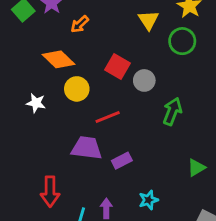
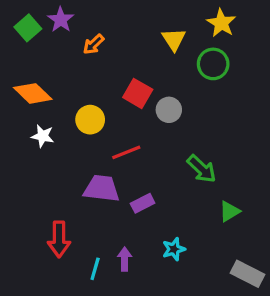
orange diamond: (58, 59) -> (33, 93), moved
green arrow: (172, 111) -> (202, 169), moved, turned 112

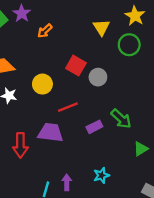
purple rectangle: (143, 203) -> (94, 127), moved
red arrow: (59, 239) -> (20, 145), moved

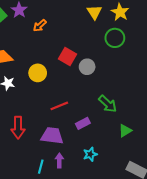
yellow triangle: (101, 27) -> (94, 12), moved
red line: (68, 107) -> (59, 106), moved
purple rectangle: (94, 127) -> (83, 123), moved
purple trapezoid: (51, 133) -> (52, 136), moved

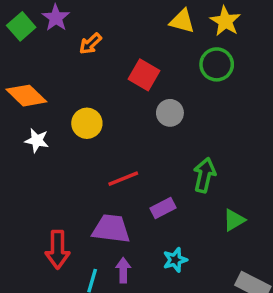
yellow triangle: (94, 12) -> (182, 21), turned -42
red square: (68, 56) -> (144, 75), moved
green arrow: (108, 104) -> (205, 175), turned -120
red arrow: (18, 128) -> (58, 249), moved

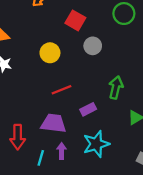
yellow circle: (87, 123) -> (50, 53), moved
cyan star: (175, 260) -> (96, 144), size x1.6

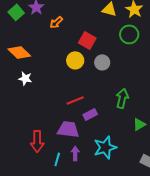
yellow circle: (50, 53) -> (75, 60), moved
purple rectangle: (88, 109) -> (90, 114), moved

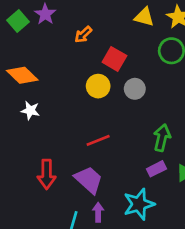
orange arrow: (56, 22) -> (83, 35), moved
purple rectangle: (90, 114) -> (156, 169), moved
purple trapezoid: (68, 129) -> (89, 180), turned 35
red arrow: (37, 141) -> (47, 174), moved

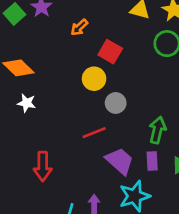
gray circle: (135, 89) -> (116, 103), moved
purple rectangle: (156, 169) -> (152, 161), turned -66
purple trapezoid: (89, 180) -> (120, 161), moved

